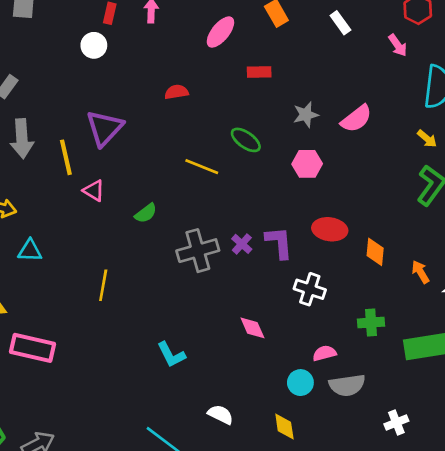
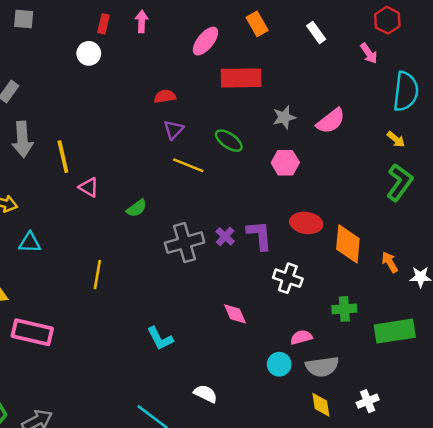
red rectangle: (259, 72) -> (241, 78), size x1.8
purple triangle: (105, 128) -> (174, 130), moved, size x0.6
orange diamond: (375, 252) -> (348, 244), size x1.5
yellow diamond: (284, 427) -> (321, 405), moved

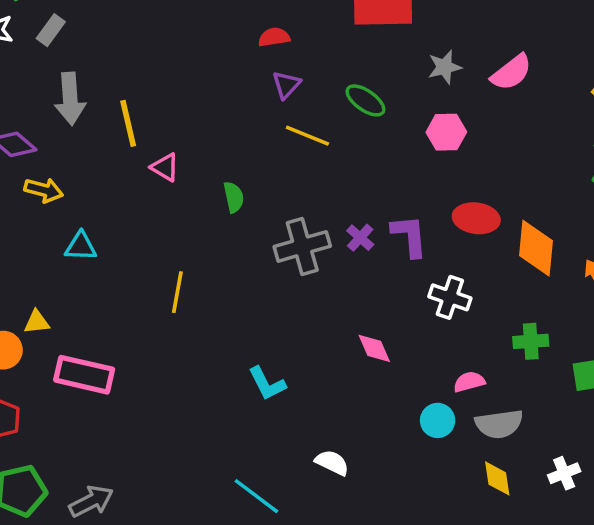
green semicircle: (137, 208) -> (234, 197), turned -65

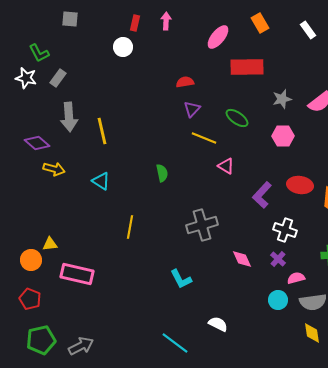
pink triangle: (165, 167) -> (226, 166), moved
purple L-shape: (409, 236) -> (262, 195), turned -132
purple cross: (360, 238) -> (278, 259), moved
cyan triangle: (81, 246) -> (101, 181), moved, turned 30
gray cross: (302, 246) -> (202, 225), moved

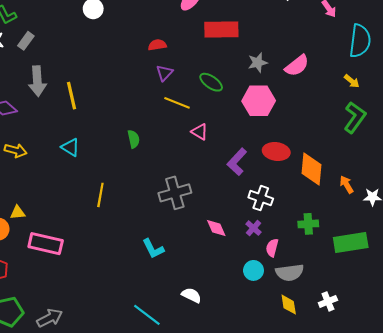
pink hexagon: (283, 136) -> (259, 101), size x1.4
yellow arrow: (54, 169) -> (16, 150), moved
pink semicircle: (296, 278) -> (272, 248), turned -60

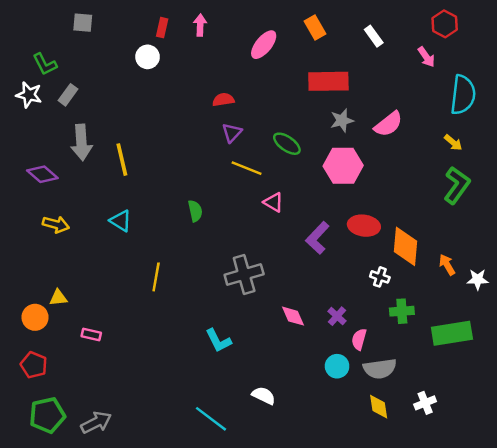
red rectangle: (221, 29) -> (328, 81), moved
white cross: (261, 198) -> (380, 277), moved, size x0.7
pink rectangle: (46, 244) -> (91, 334), size x0.5

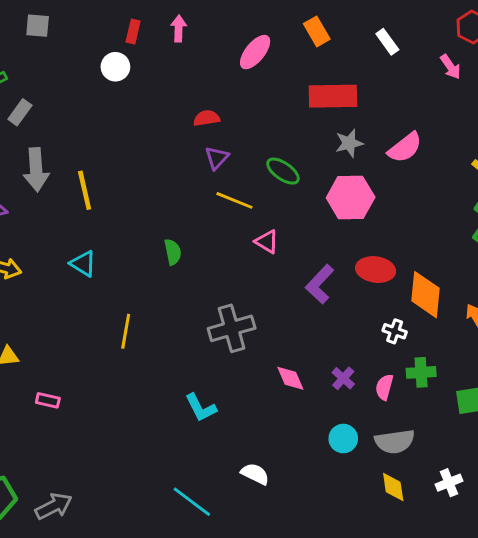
pink semicircle: (359, 339) -> (384, 387), moved

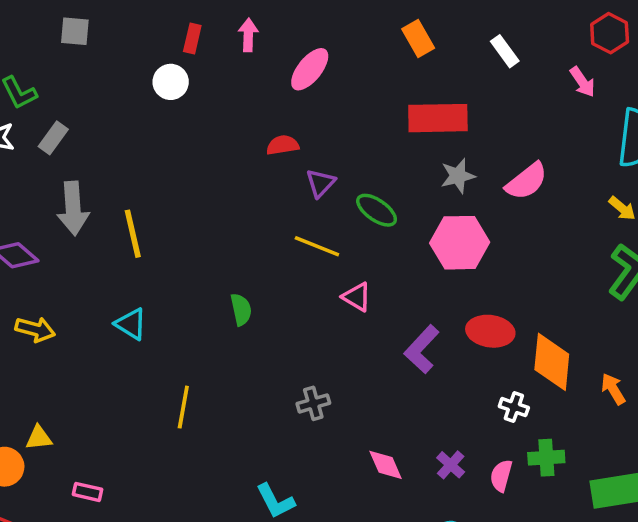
pink ellipse: (255, 52) -> (310, 69), moved
purple triangle: (217, 158) -> (321, 183), moved
gray cross: (232, 328) -> (313, 403), size x0.6

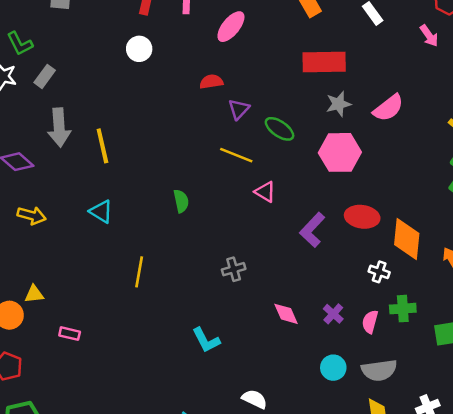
white circle: (171, 82) -> (139, 49), moved

